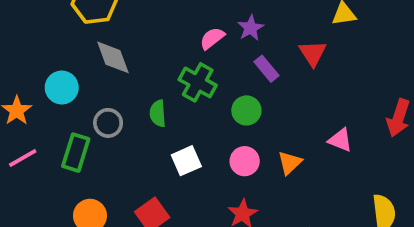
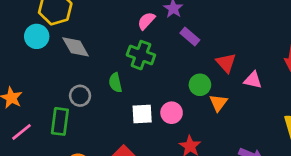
red triangle: (313, 53) -> (226, 63), moved
cyan circle: (62, 88) -> (37, 36), moved
green circle: (246, 110) -> (200, 85), moved
white square: (186, 161) -> (142, 114), turned 30
pink circle: (245, 161) -> (172, 113), moved

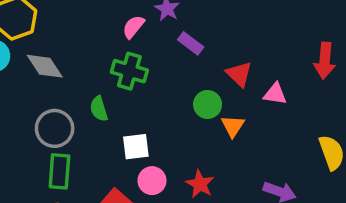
gray circle: (80, 96) -> (55, 128), size x1.4
pink circle: (172, 113) -> (152, 181), moved
green rectangle: (60, 121) -> (59, 171), moved

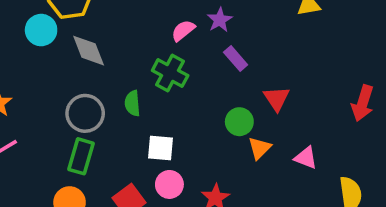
pink triangle: (275, 94) -> (306, 158), moved

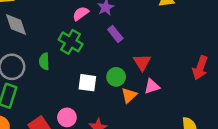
white square: (161, 148) -> (87, 83), moved
pink triangle: (306, 158) -> (152, 86), moved, turned -42

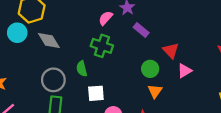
white square: (87, 83) -> (96, 93), moved
orange triangle: (129, 95) -> (155, 91), moved

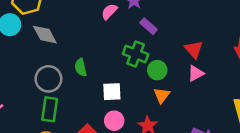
green cross: (102, 46) -> (136, 54), moved
red triangle: (171, 51) -> (194, 49), moved
white square: (96, 93) -> (112, 92), moved

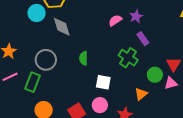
green circle: (157, 70) -> (155, 75), moved
gray circle: (48, 79) -> (46, 60), moved
green rectangle: (50, 109) -> (32, 82), moved

